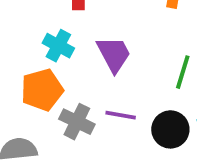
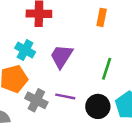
purple trapezoid: (114, 54) -> (61, 56), turned -120

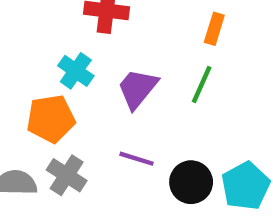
green line: (107, 69) -> (202, 84), moved
gray cross: (36, 100) -> (67, 175), moved

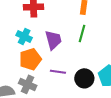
purple trapezoid: (138, 89) -> (53, 40), turned 135
orange pentagon: (51, 119) -> (30, 59), moved

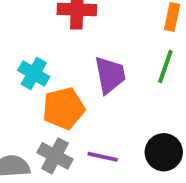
cyan cross: (24, 37) -> (34, 73), moved
purple line: (58, 72) -> (103, 157), moved

